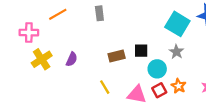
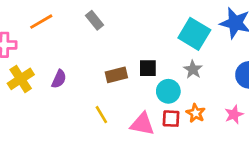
gray rectangle: (99, 13) -> (95, 20), turned -32
red square: (159, 90) -> (171, 119), turned 32

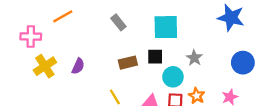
gray rectangle: (95, 20) -> (118, 22), moved
cyan square: (194, 34) -> (166, 27), moved, turned -32

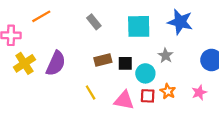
blue star: (231, 18) -> (180, 22), moved
black square: (155, 57) -> (125, 63), moved
purple semicircle: (78, 66) -> (56, 63), size x1.6

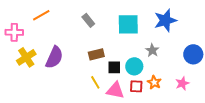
blue star: (180, 22) -> (165, 20), turned -30
black square: (125, 63) -> (114, 67), moved
yellow line: (91, 92) -> (95, 82), moved

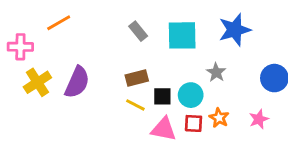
gray rectangle: (88, 20) -> (138, 31), moved
yellow line: (95, 82) -> (135, 105), moved, turned -32

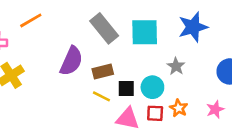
gray rectangle: (138, 31) -> (104, 28), size x1.6
purple semicircle: (77, 82) -> (71, 61), moved

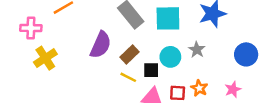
brown rectangle: (103, 71) -> (129, 54), turned -30
cyan circle: (152, 87) -> (170, 57), moved

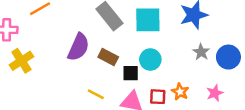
gray star: (197, 50) -> (201, 52), moved
brown rectangle: (129, 54) -> (108, 57), turned 72
yellow line: (128, 77) -> (96, 94), moved

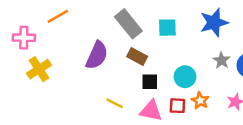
cyan square: (148, 20) -> (167, 28), size x0.7
brown rectangle: (108, 57) -> (137, 57), moved
cyan circle: (150, 60) -> (185, 77), moved

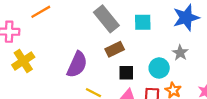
purple semicircle: (97, 55) -> (77, 64), moved
brown rectangle: (137, 57) -> (115, 49), turned -54
gray star: (222, 60) -> (180, 53), moved

